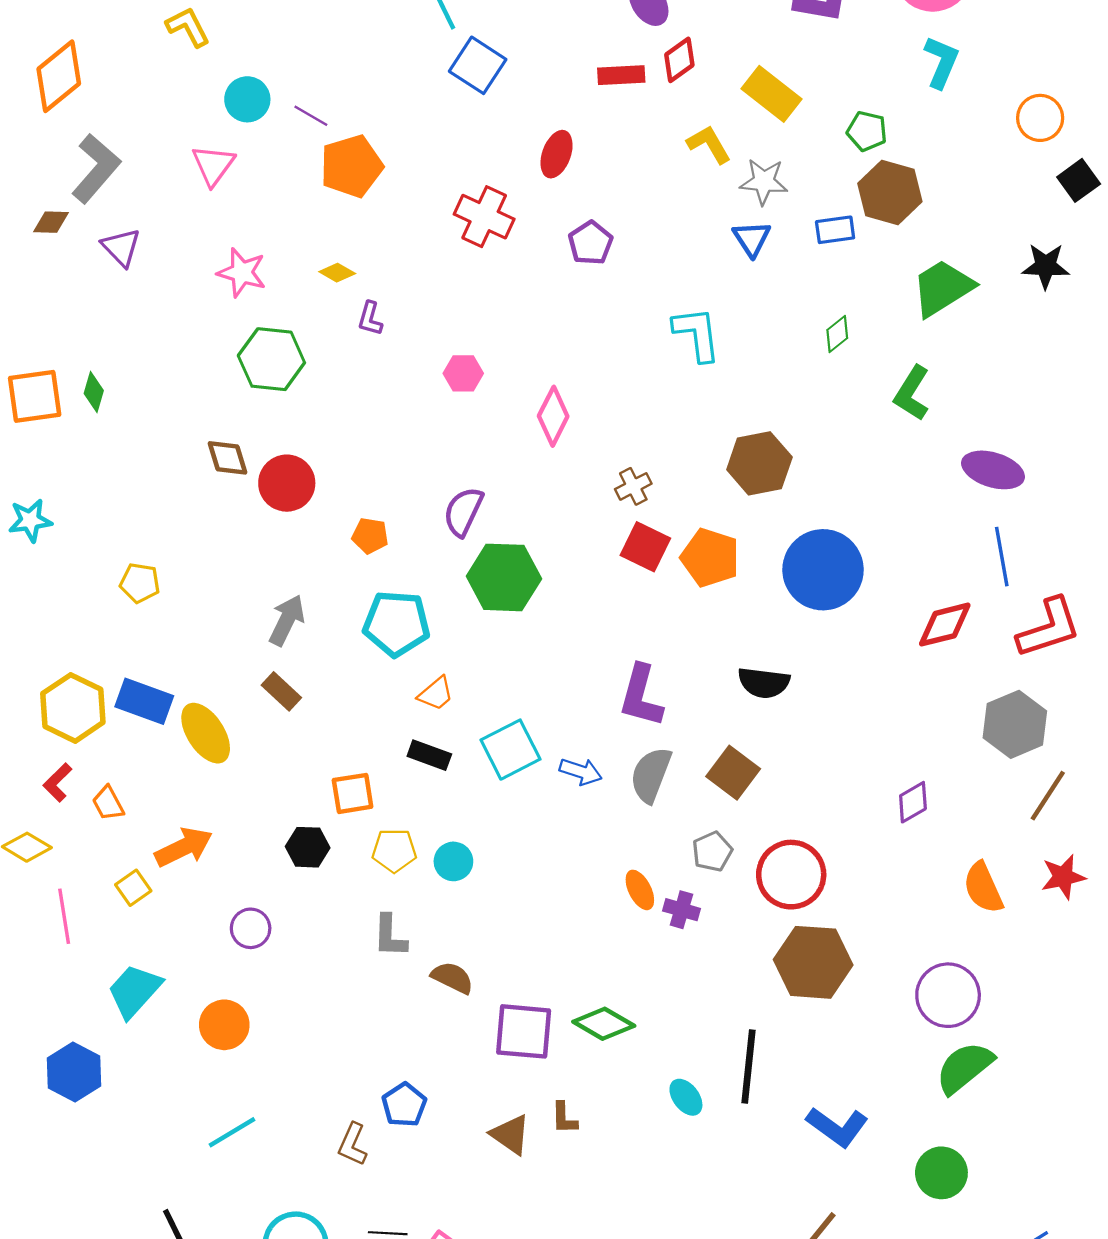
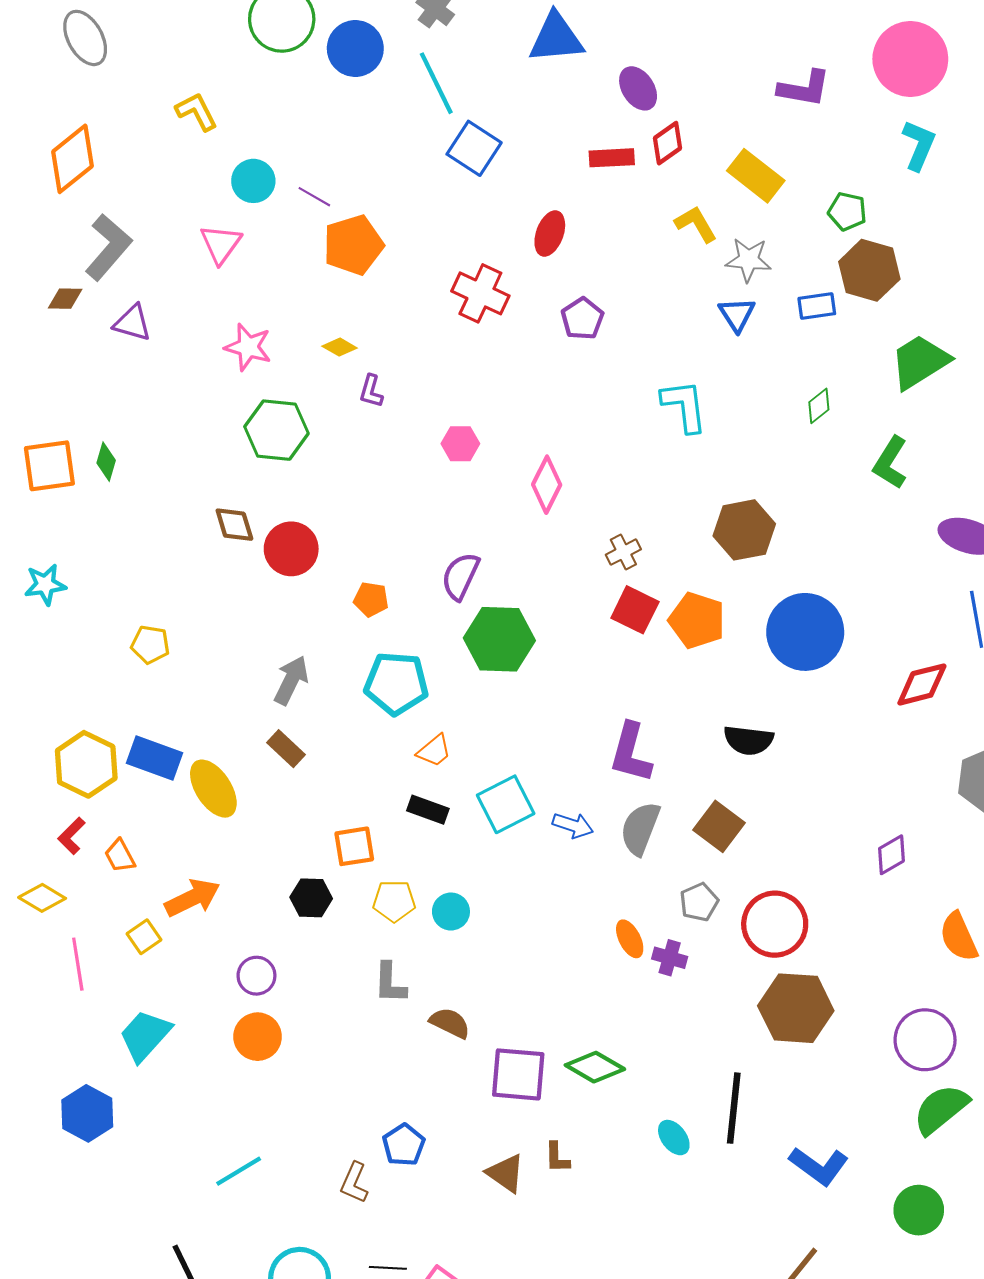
purple triangle: (121, 247) -> (132, 323), turned -30
orange circle: (224, 1025) -> (258, 1037), moved

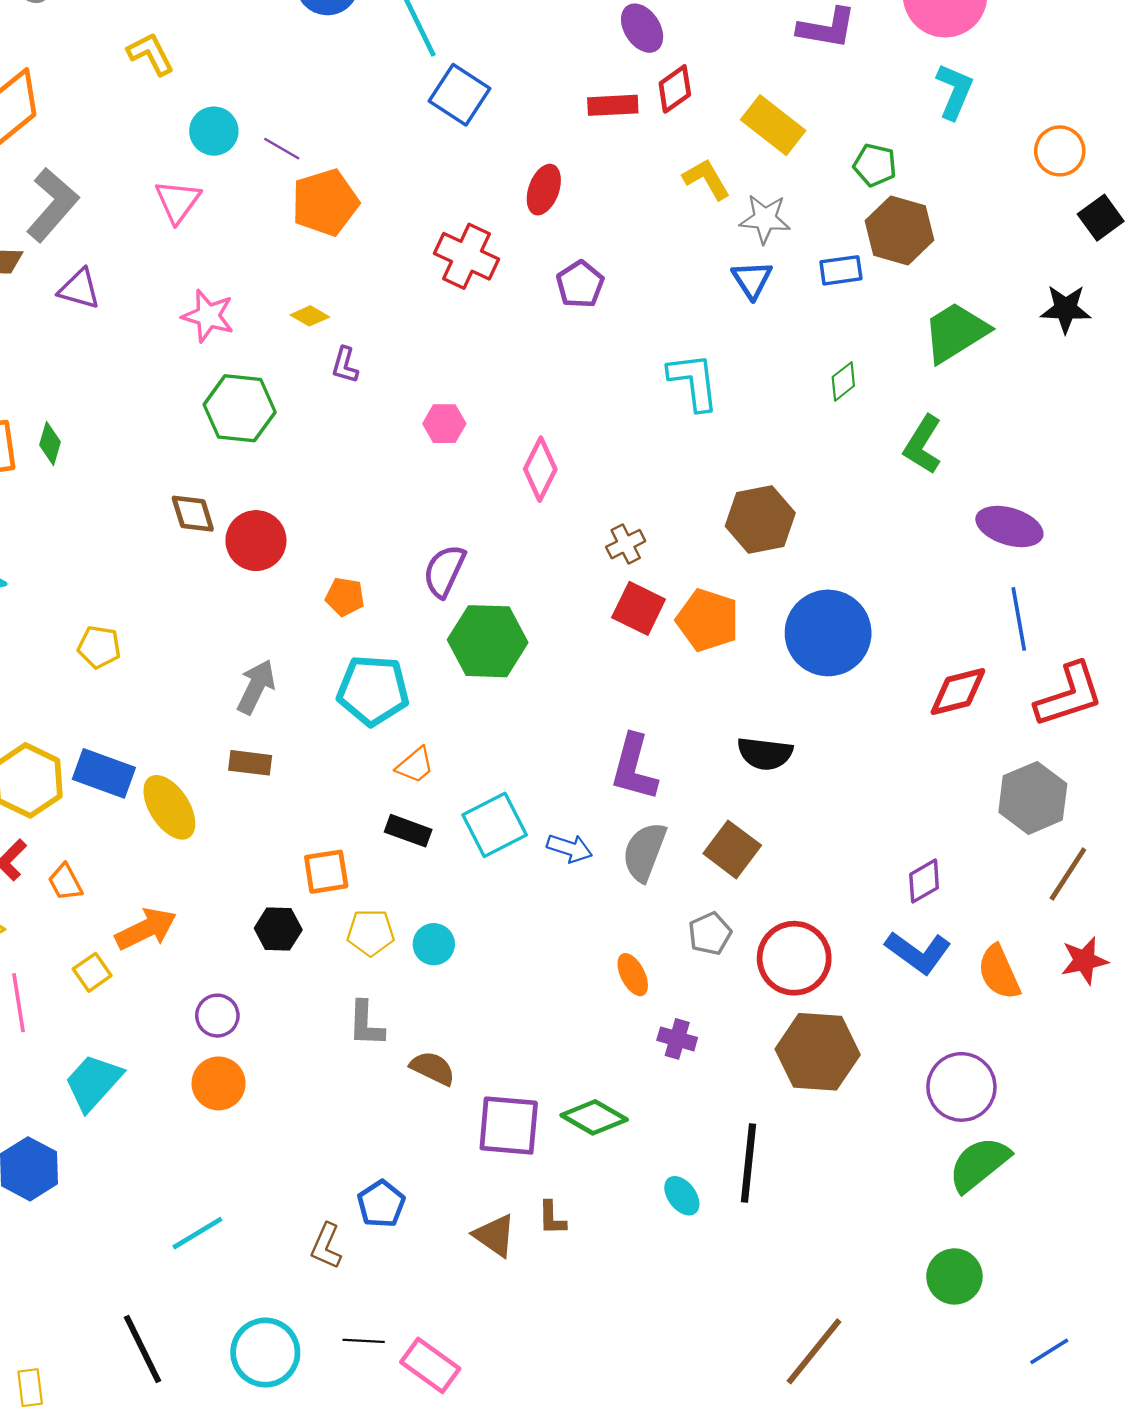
brown rectangle: (286, 749) -> (250, 763), turned -36
purple cross: (670, 958) -> (677, 1039), moved
blue L-shape: (819, 1166) -> (918, 952), moved

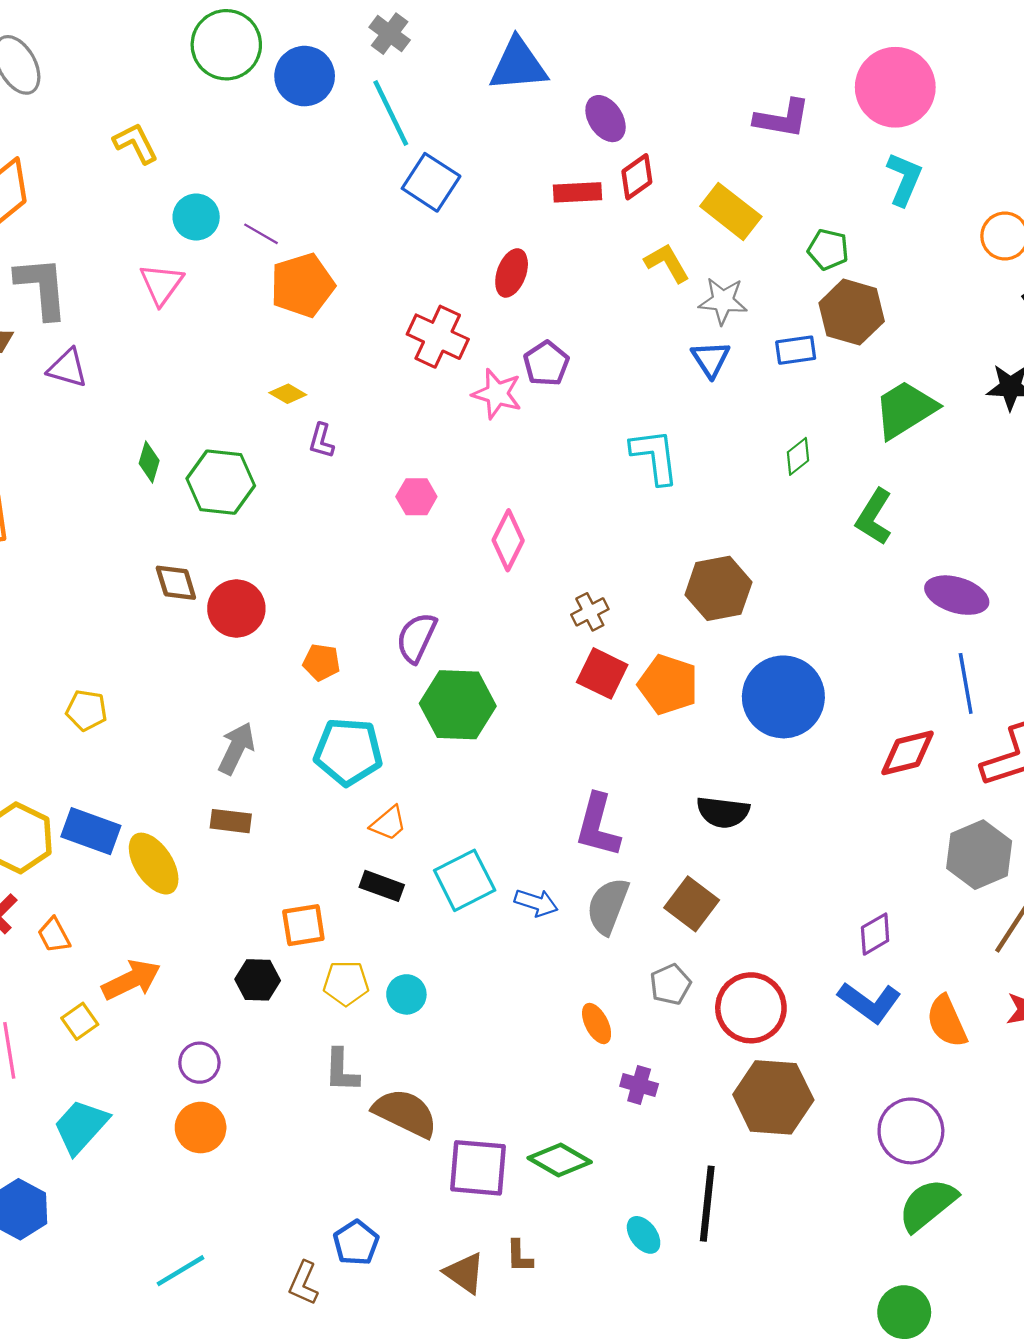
gray L-shape: (52, 205) -> (42, 287), turned -46
pink star: (208, 316) -> (497, 394), moved
green diamond: (50, 443) -> (149, 462), moved
brown semicircle: (433, 1068) -> (405, 1113), size x1.5

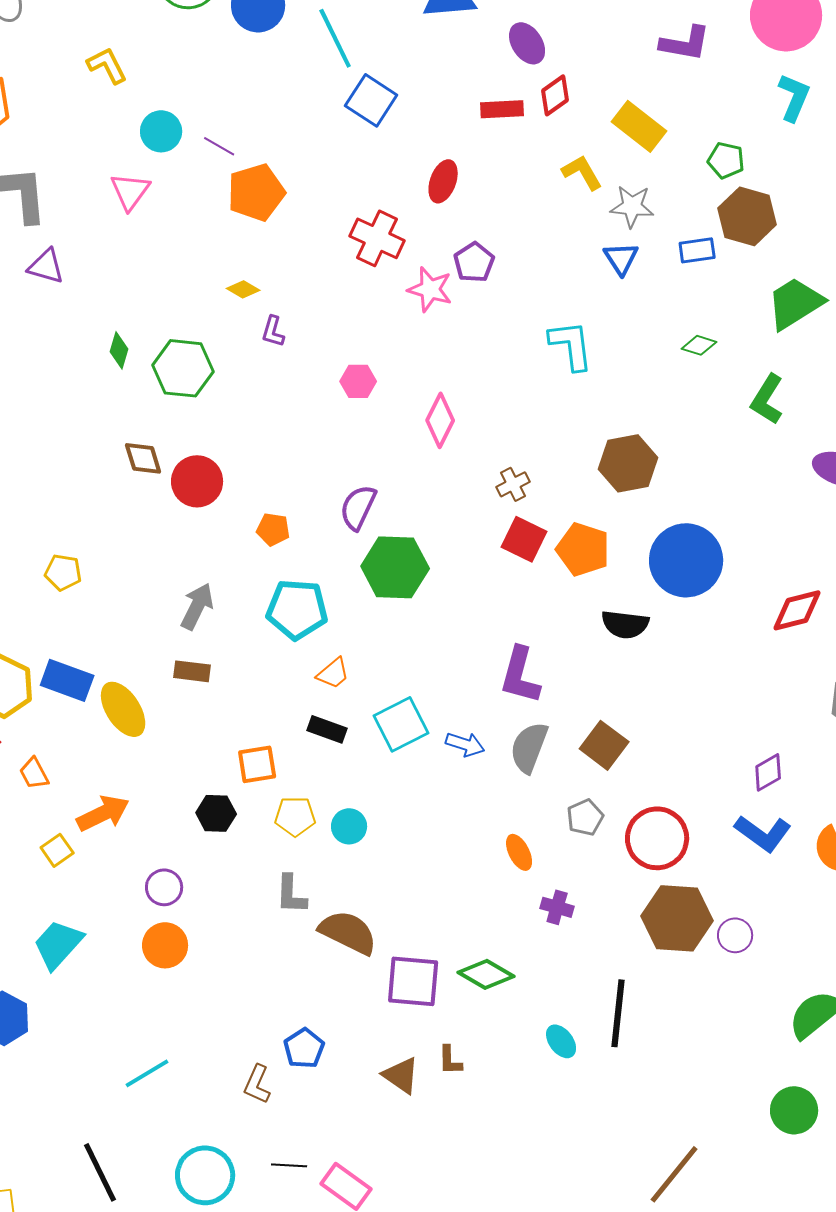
green diamond: (798, 456) -> (699, 345), turned 56
black semicircle: (723, 812) -> (625, 624), moved
purple circle: (911, 1131) -> (735, 935), moved, size x0.6

